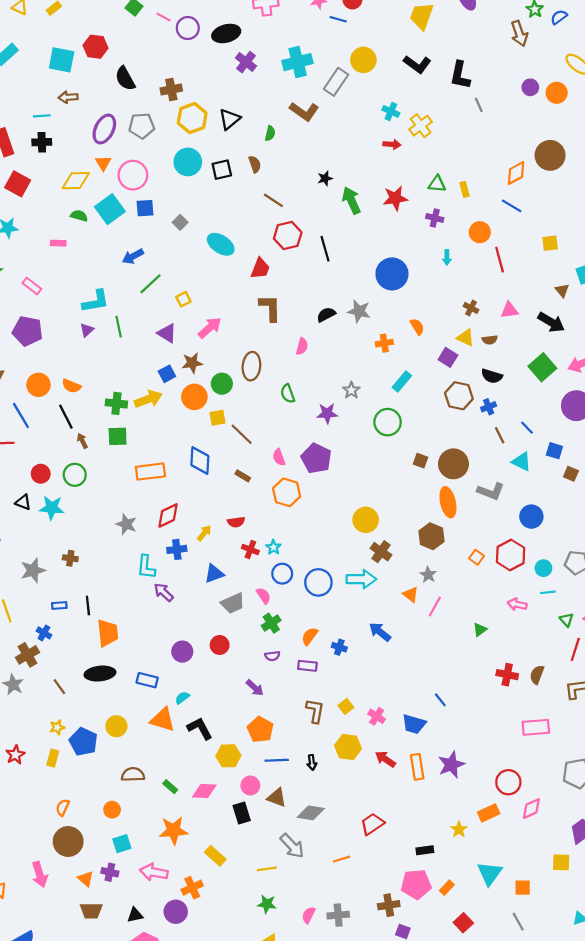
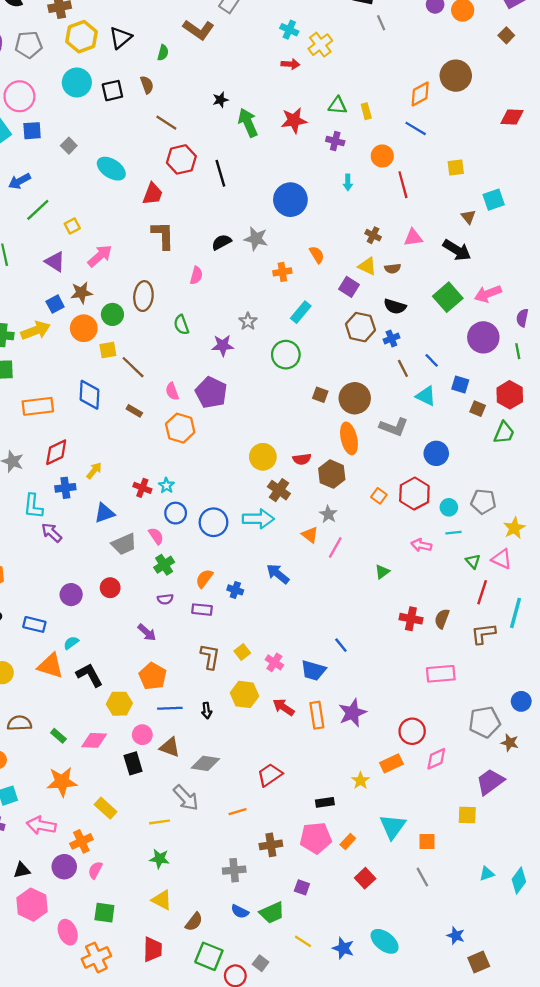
red semicircle: (236, 522) -> (302, 459), moved
brown cross: (389, 905) -> (271, 845), moved
pink semicircle: (309, 915) -> (95, 870), moved

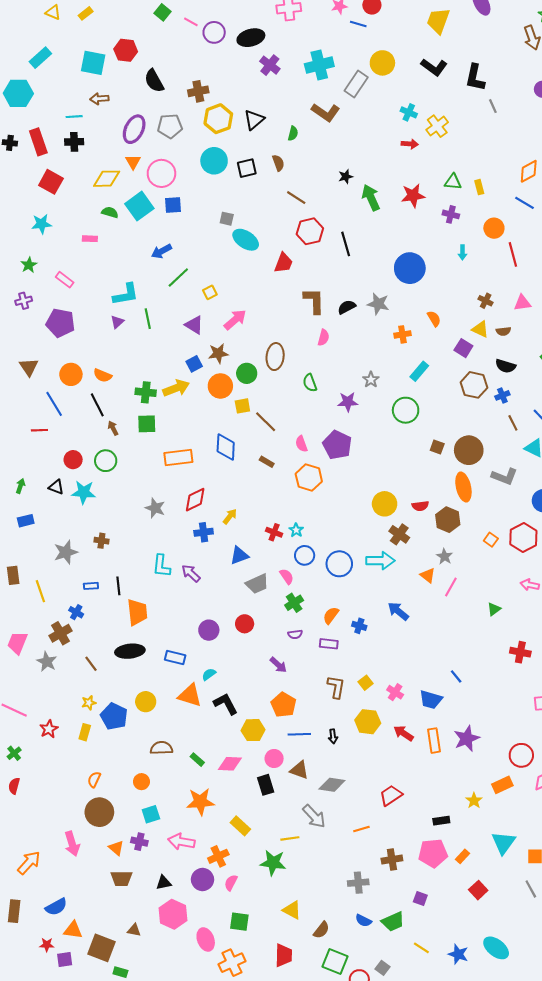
gray square: (69, 146) -> (227, 219), moved, turned -32
brown L-shape: (163, 235) -> (314, 301), moved
cyan L-shape: (33, 506) -> (161, 566), moved
green star: (160, 859) -> (273, 863), moved, size x1.4

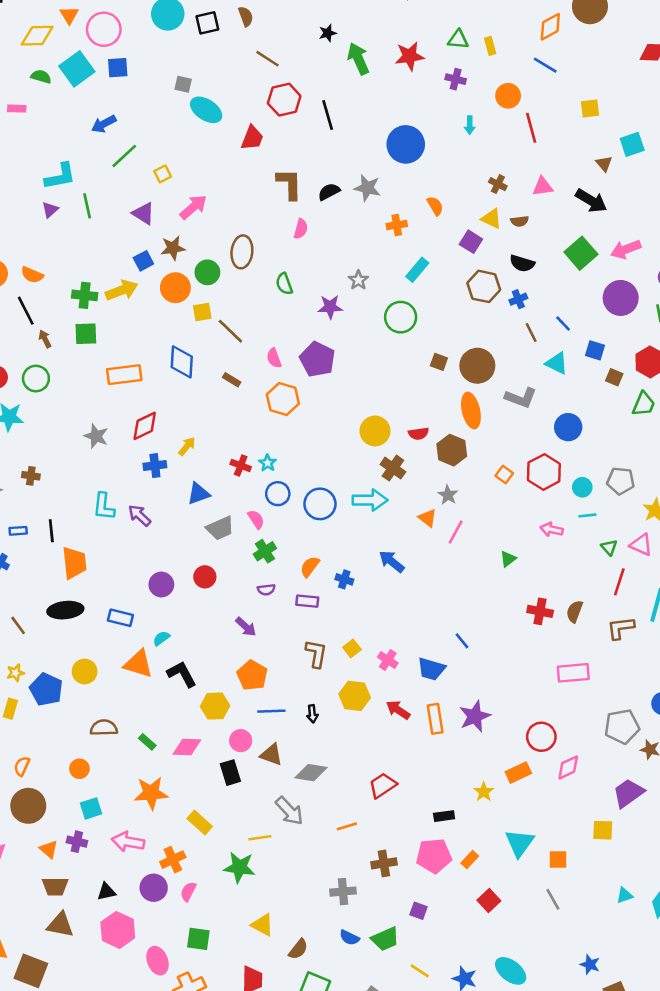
brown triangle: (134, 930) -> (60, 925), moved, size x1.6

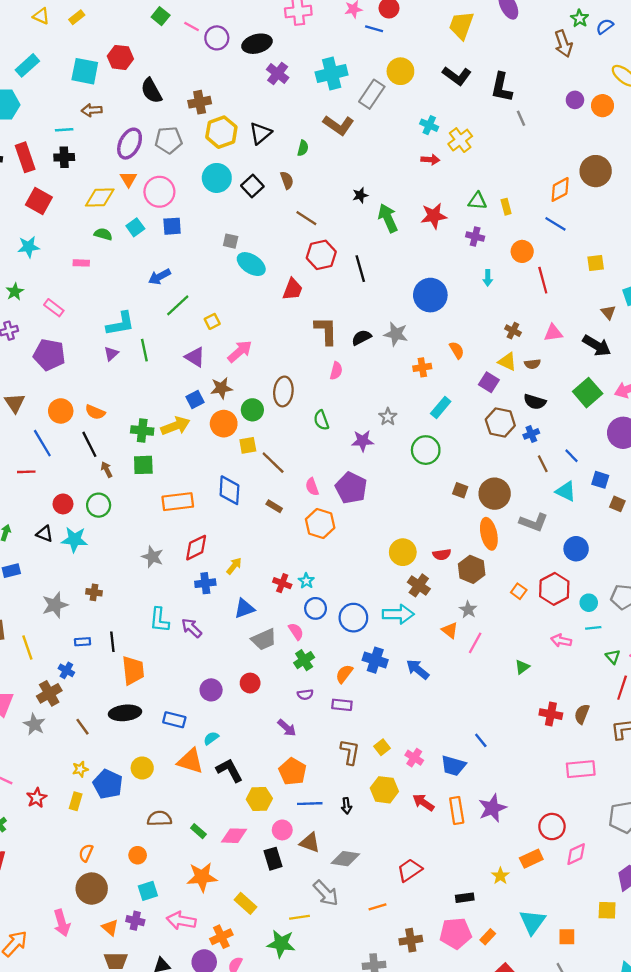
black square: (207, 23) -> (252, 186), turned -30
cyan square: (77, 69) -> (135, 227), size x0.6
blue cross: (344, 579) -> (375, 660), moved, size x1.5

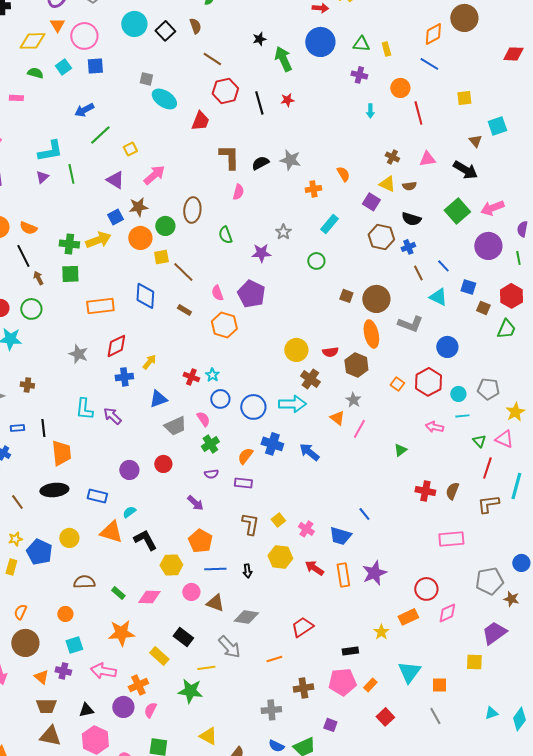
red star: (434, 216) -> (287, 100), moved, size x0.6
blue circle: (430, 295) -> (320, 42), moved
green circle: (426, 450) -> (316, 261), size x0.7
black rectangle: (273, 859) -> (183, 637), moved, turned -36

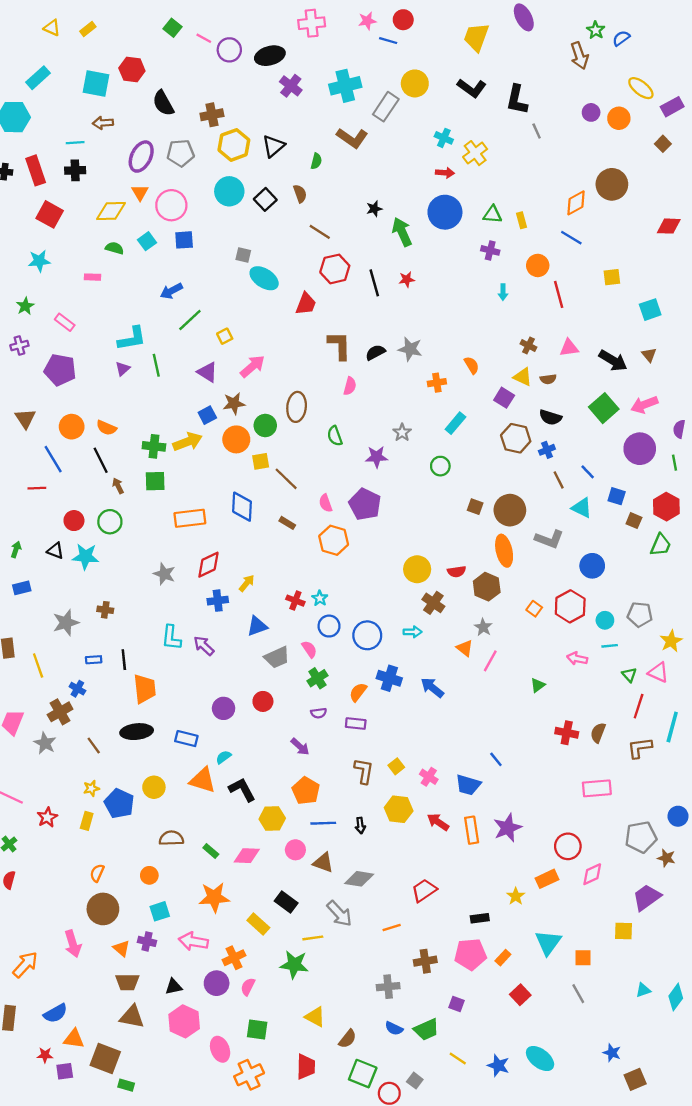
brown triangle: (475, 141) -> (649, 355), moved
cyan arrow: (292, 404) -> (412, 632), size x0.6

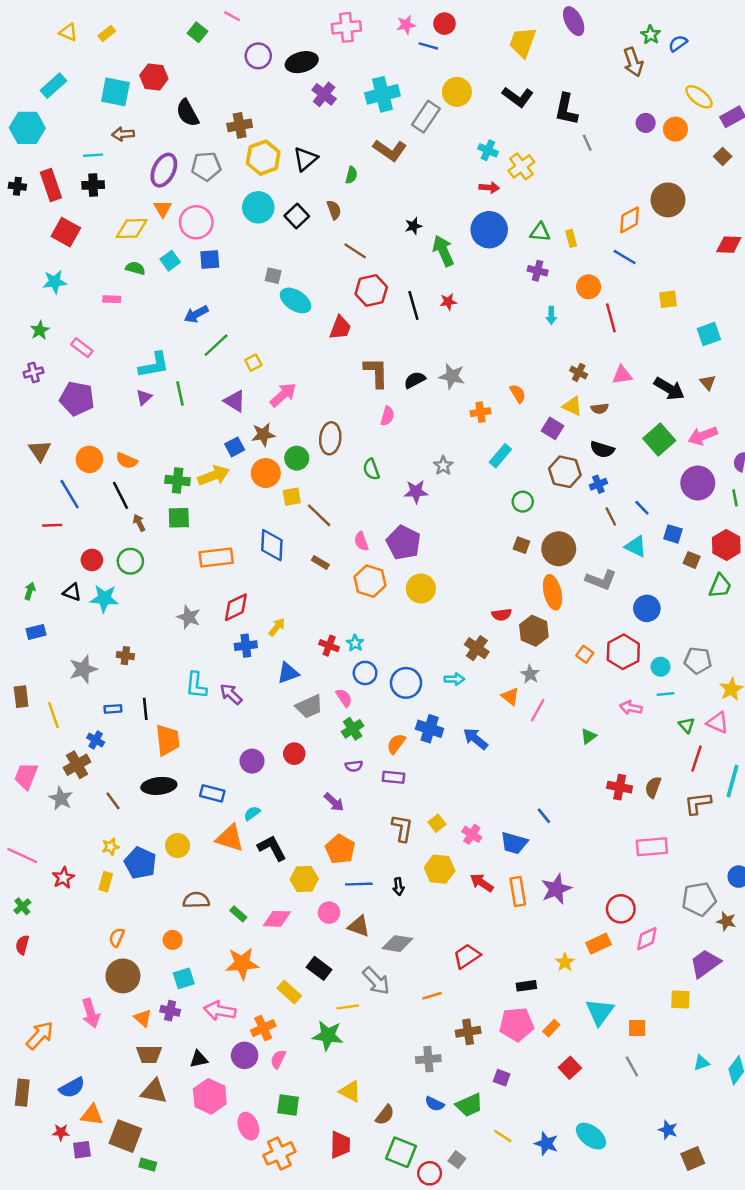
pink line: (204, 38) -> (232, 16), moved
green circle: (440, 466) -> (523, 502), moved
yellow circle: (417, 569) -> (421, 589), moved

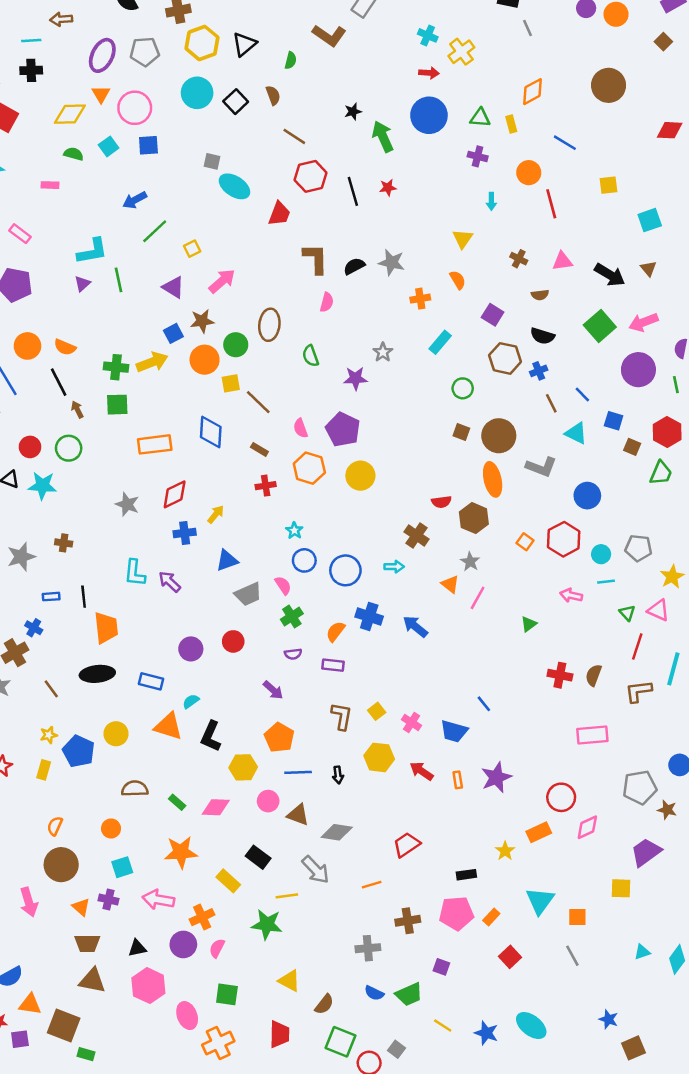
orange diamond: (629, 220) -> (532, 92), moved
yellow triangle: (572, 406) -> (463, 239), moved, turned 40
red cross: (329, 646) -> (266, 486), moved, turned -30
black L-shape: (272, 848) -> (211, 736), turned -128
orange rectangle: (518, 891) -> (458, 780), size x0.6

